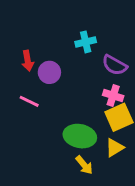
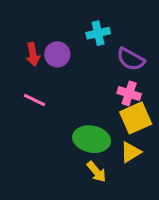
purple circle: (49, 72) -> (57, 54), moved

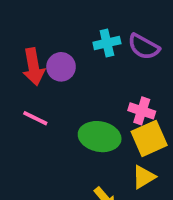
red arrow: (33, 54) -> (33, 67), size x1.4
purple semicircle: (131, 59) -> (144, 47), moved
green ellipse: (92, 139) -> (100, 137), moved

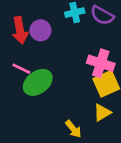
pink cross: (142, 111) -> (101, 63), size x1.4
green ellipse: (100, 137) -> (38, 82), moved, turned -48

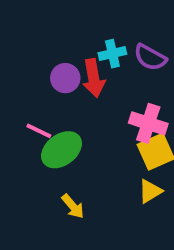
red arrow: (20, 30) -> (94, 78), moved
yellow arrow: (73, 129) -> (73, 206), moved

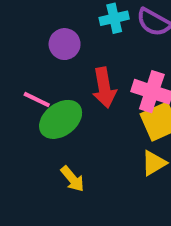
red arrow: (94, 78) -> (104, 88), moved

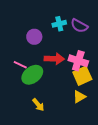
red arrow: (104, 88) -> (54, 59), turned -78

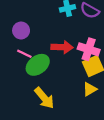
purple circle: (34, 37) -> (21, 30), moved
yellow arrow: (38, 105) -> (44, 98), size x1.5

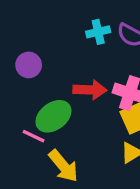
pink line: (24, 54) -> (34, 136), moved

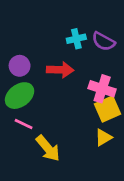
red arrow: (90, 90) -> (60, 70), moved
green ellipse: (53, 116) -> (20, 96), moved

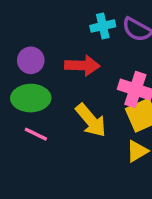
green ellipse: (20, 96) -> (31, 98), turned 36
yellow arrow: (48, 148) -> (91, 120), moved

